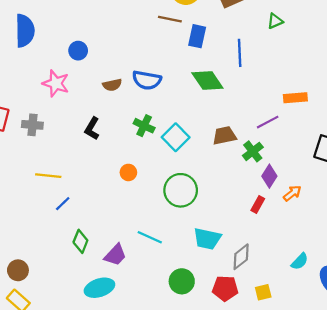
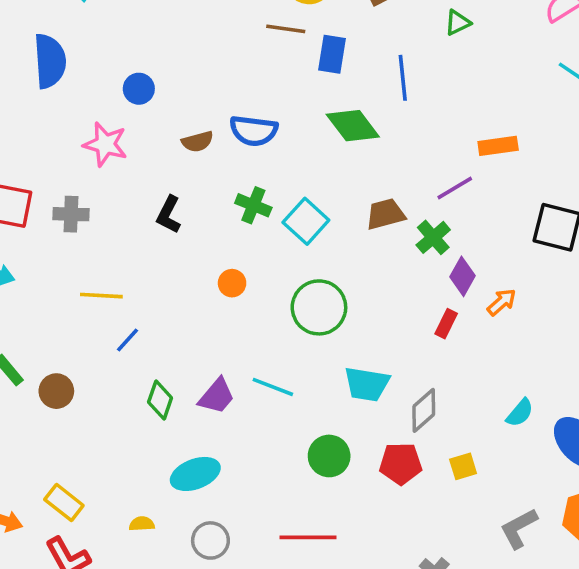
purple trapezoid: (115, 255) -> (217, 396), moved
brown circle: (18, 270) -> (56, 391), moved

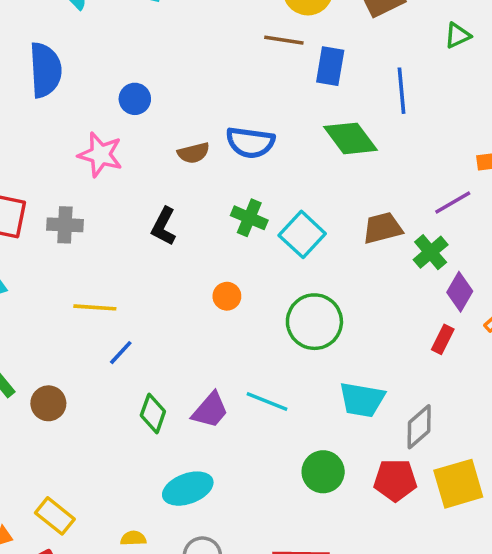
yellow square: (463, 466) -> (458, 484), size x1.8

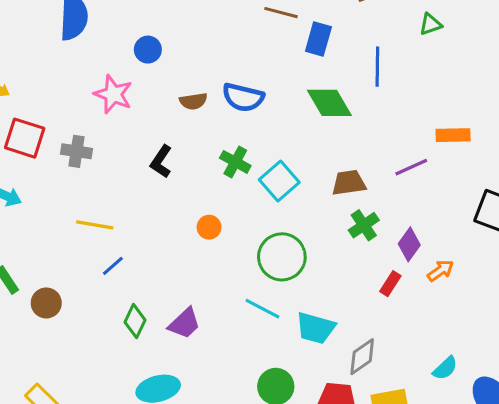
green cross: (431, 252) -> (364, 225), moved
cyan line: (267, 401) -> (262, 309), moved

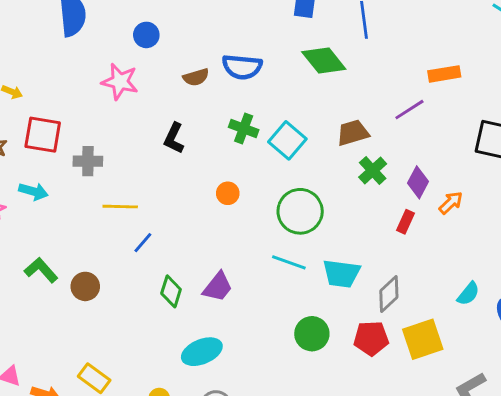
gray cross: (77, 151) -> (88, 161), moved

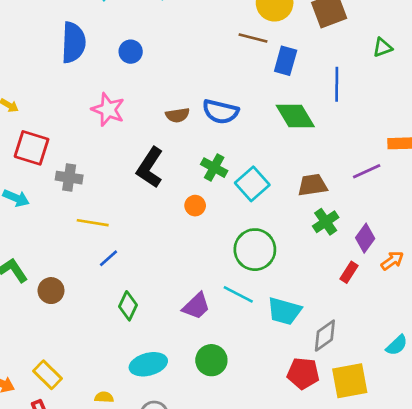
blue circle: (146, 35) -> (131, 52), moved
black L-shape: (174, 138) -> (150, 168), size x1.4
orange circle: (228, 193) -> (195, 206), moved
purple trapezoid: (218, 287) -> (196, 306), moved
green circle: (312, 334) -> (211, 360), moved

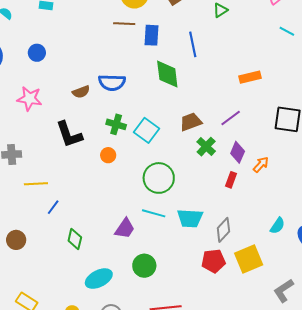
green diamond: (295, 116) -> (167, 74), turned 36
black L-shape: (150, 168) -> (69, 134), turned -40
purple line: (367, 171) -> (231, 118), moved

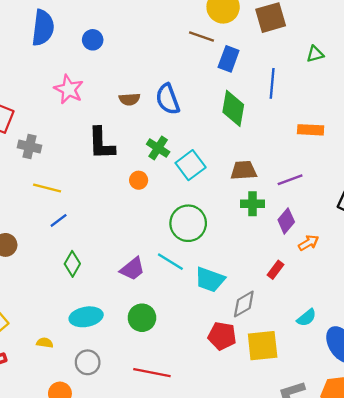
orange rectangle: (250, 77) -> (311, 130), moved
blue semicircle: (112, 83) -> (168, 99), turned 52
green cross: (206, 147) -> (253, 204), turned 30
red rectangle: (231, 180) -> (275, 270), moved

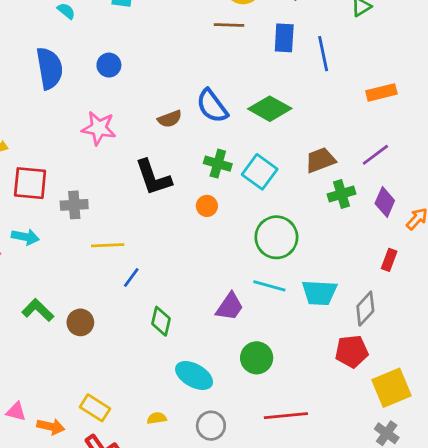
blue rectangle: (229, 59) -> (284, 38), moved
green diamond: (233, 108) -> (270, 109), moved, turned -54
cyan ellipse: (86, 317) -> (194, 376), turned 56
yellow square: (263, 346) -> (391, 388), moved

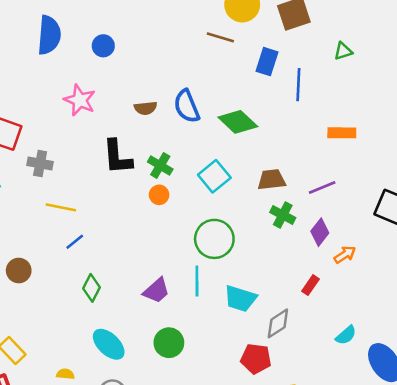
green cross: (218, 164) -> (160, 165), moved
green cross: (342, 194) -> (283, 215), turned 30
cyan line: (269, 286) -> (197, 281), turned 60

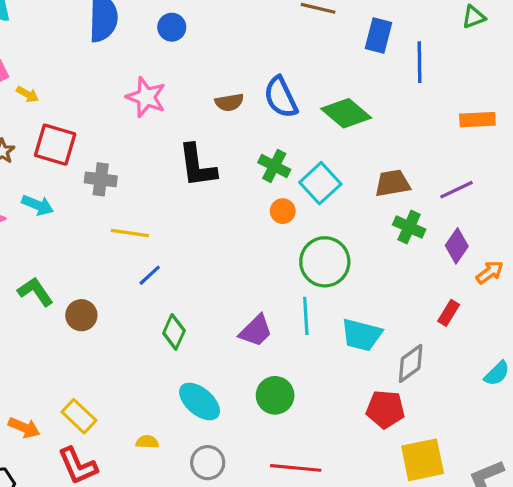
green cross: (160, 165) -> (274, 166), moved
orange circle: (159, 195) -> (283, 211), moved

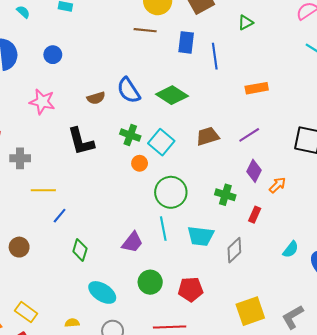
green cross: (409, 227) -> (225, 195), moved
red pentagon: (385, 409) -> (191, 289), moved

